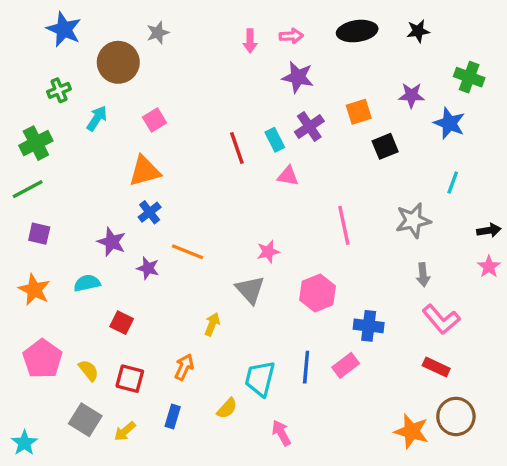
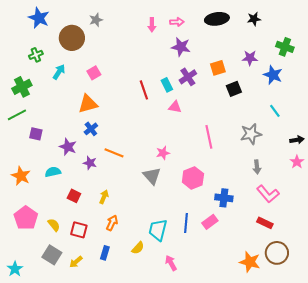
cyan line: (453, 183) -> (275, 111), turned -56
purple square: (39, 234) -> (36, 134), moved
yellow arrow: (212, 324) -> (104, 197), moved

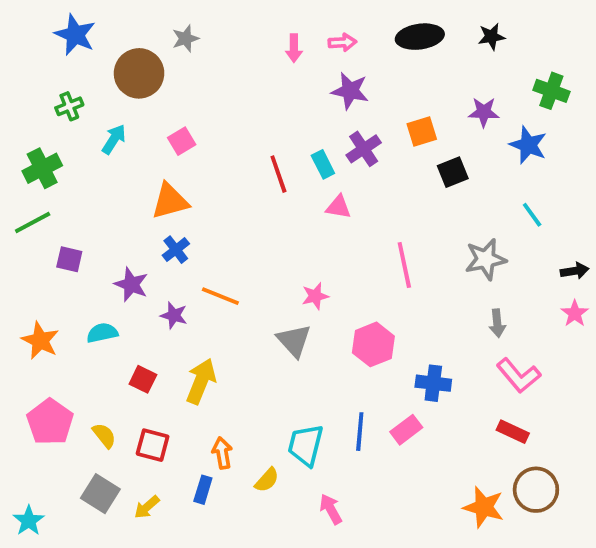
yellow arrow: (104, 197) -> (201, 381), size x1.6
orange arrow: (112, 223) -> (222, 453), moved, turned -35

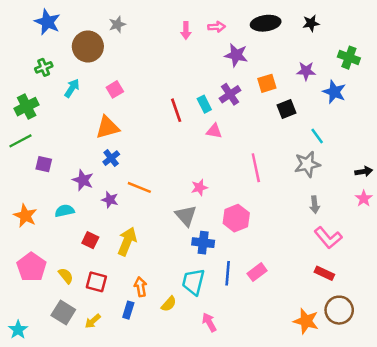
purple star: (350, 91) -> (236, 55), moved
cyan line: (532, 215) -> (317, 136), moved
blue cross: (433, 383) -> (203, 243), moved

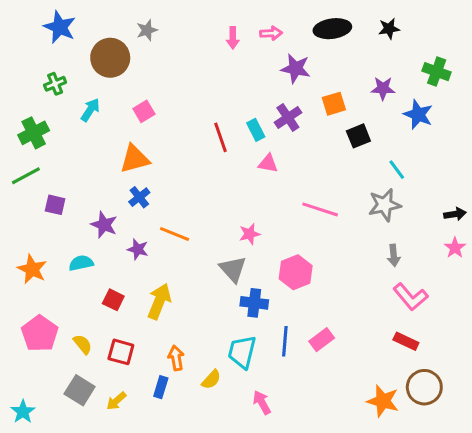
pink line: (256, 168) -> (320, 209), turned -60

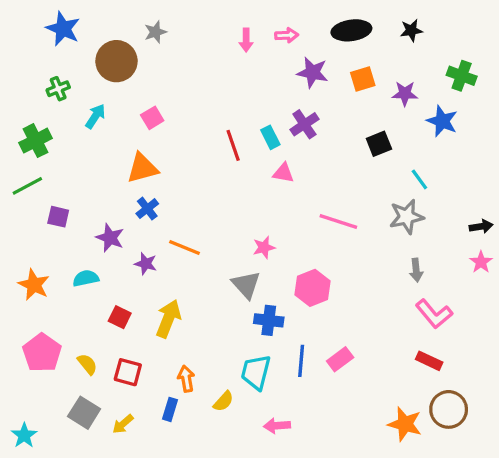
orange square: (334, 104) -> (363, 79), moved
pink arrow: (262, 402) -> (277, 426), turned -65

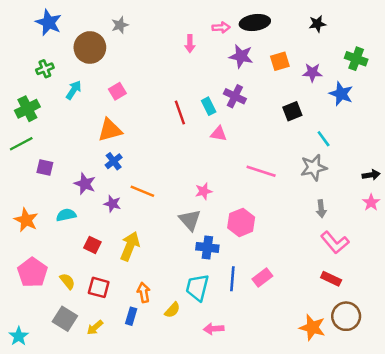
black ellipse: (351, 30) -> (255, 22), moved
pink arrow: (246, 40) -> (190, 44), moved
purple cross: (304, 124) -> (235, 96), turned -30

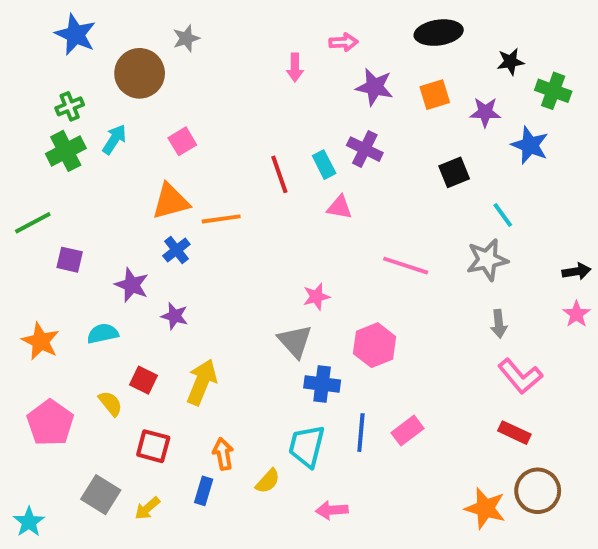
black ellipse: (255, 22) -> (439, 33), moved
black star: (317, 24) -> (510, 62), moved
green cross: (27, 109) -> (66, 151), moved
orange line: (142, 191) -> (221, 219), moved, turned -30
yellow semicircle: (67, 281) -> (110, 403), moved

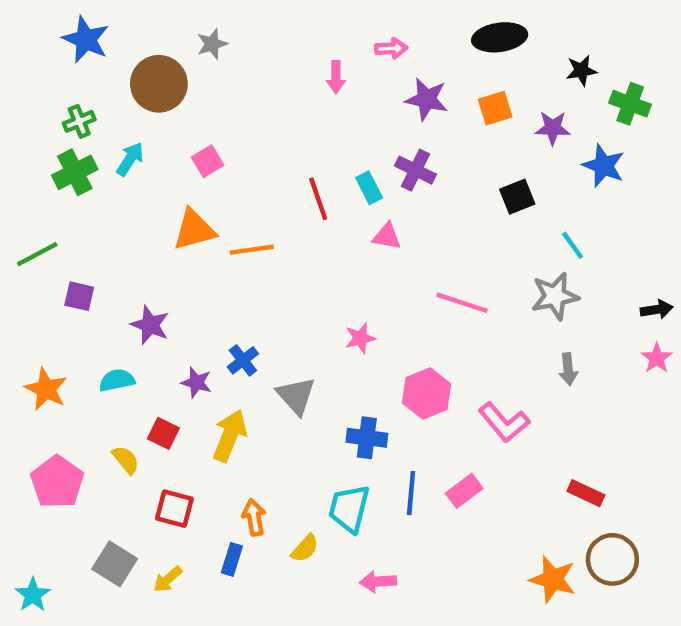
blue cross: (176, 250) -> (243, 360), moved
purple star: (175, 316) -> (196, 382), moved
gray triangle: (295, 341) -> (296, 396), moved
pink L-shape: (520, 376) -> (504, 422), moved

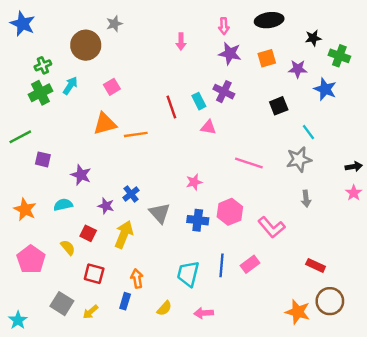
blue star: (86, 40) -> (23, 24), moved
pink arrow: (391, 48) -> (224, 26), moved, turned 91
blue cross: (367, 438) -> (198, 220), moved
yellow semicircle: (305, 548) -> (164, 308), moved

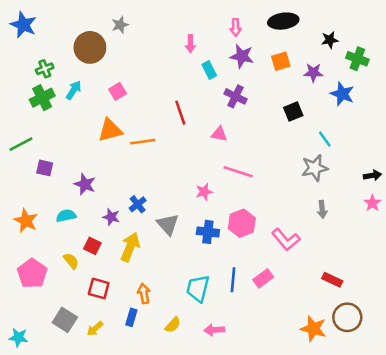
cyan rectangle: (199, 101) -> (209, 70), moved
pink line: (249, 163) -> (238, 172), moved
cyan star: (18, 320) -> (18, 337), turned -30

